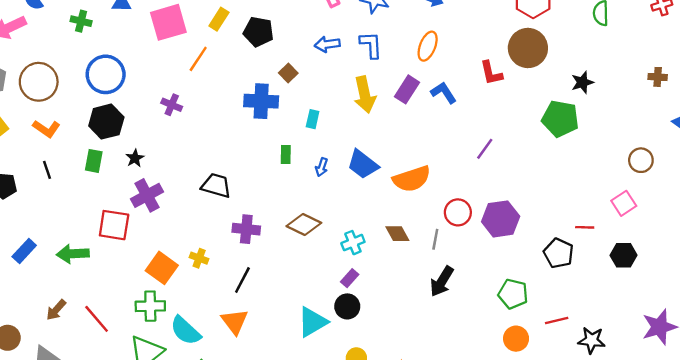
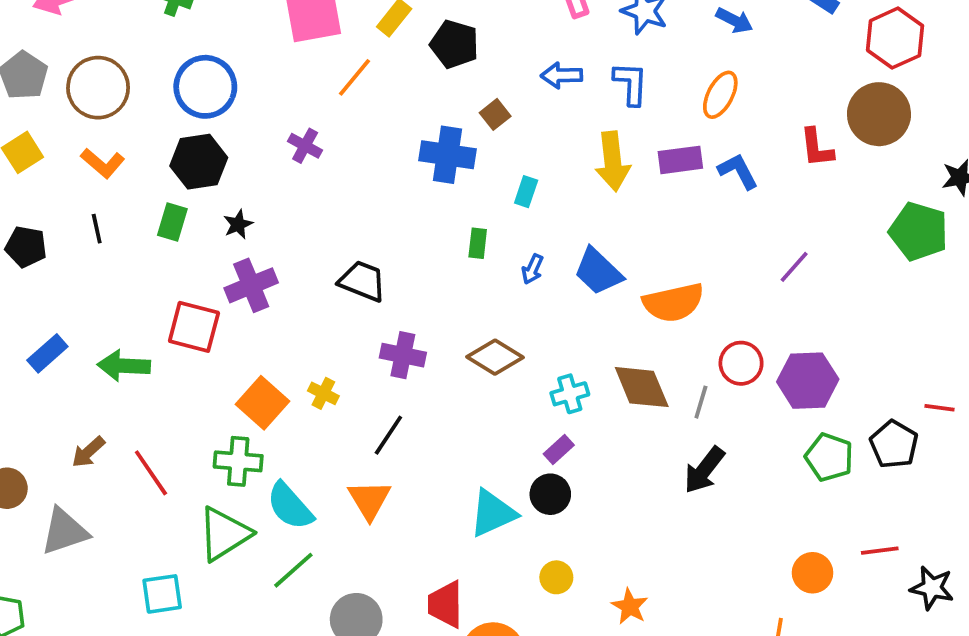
purple rectangle: (407, 89) -> (680, 160), turned 44
brown diamond: (397, 234) -> (642, 387), size x1.5
green pentagon: (513, 294) -> (829, 457), moved

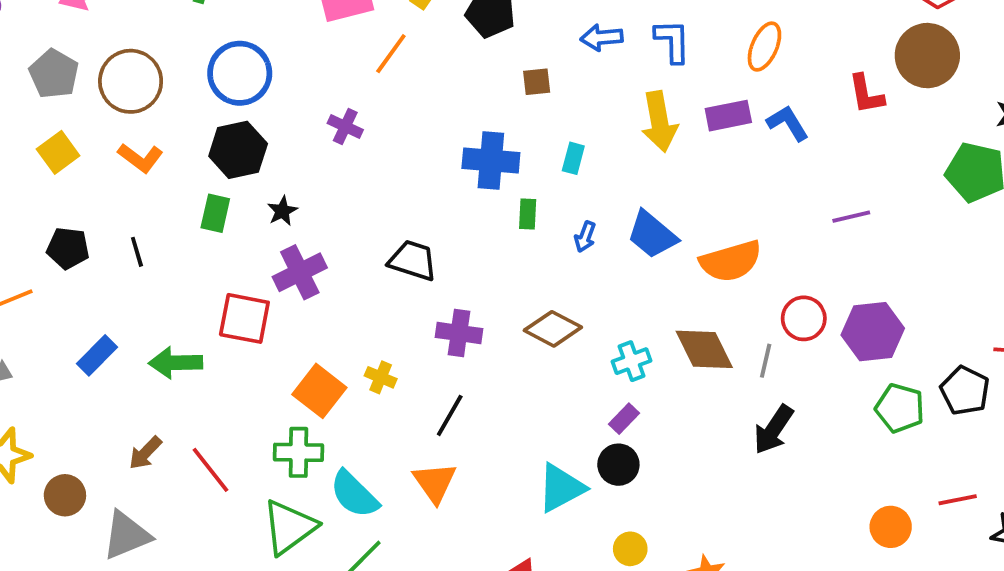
brown square: (495, 114) -> (537, 82), turned 36
blue cross: (447, 155) -> (491, 160), moved
black line: (97, 229) -> (137, 252), moved
purple line: (794, 267) -> (851, 217), turned 39

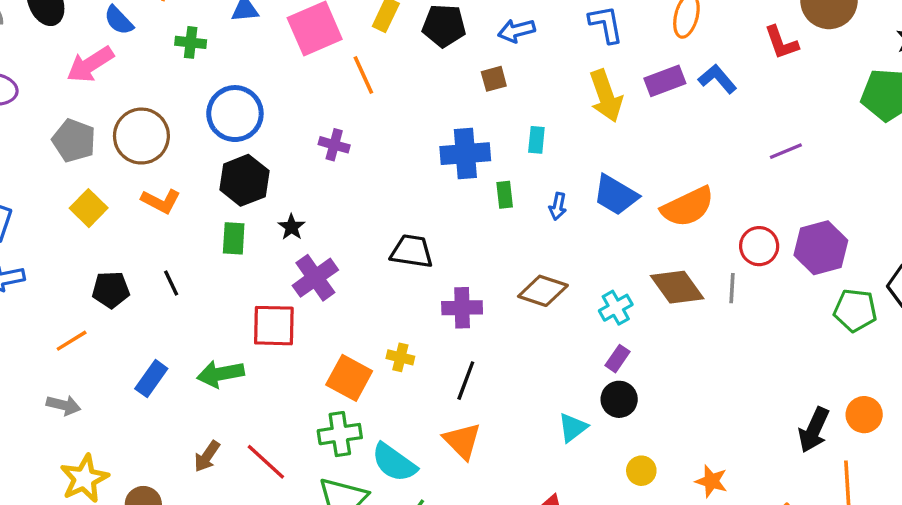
blue arrow: (602, 38) -> (516, 31), moved
orange line: (391, 54) -> (363, 75), turned -51
black arrow: (773, 430) -> (814, 430), moved
cyan triangle: (561, 488) -> (573, 428), size x0.7

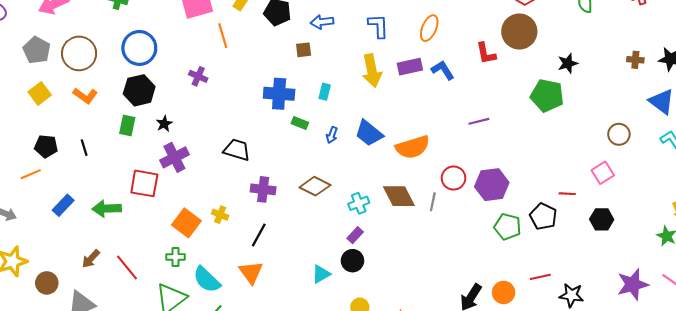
green rectangle: (505, 195) -> (300, 123), turned -70
orange line: (72, 341) -> (31, 174), moved
green cross: (340, 434) -> (175, 257), size x0.7

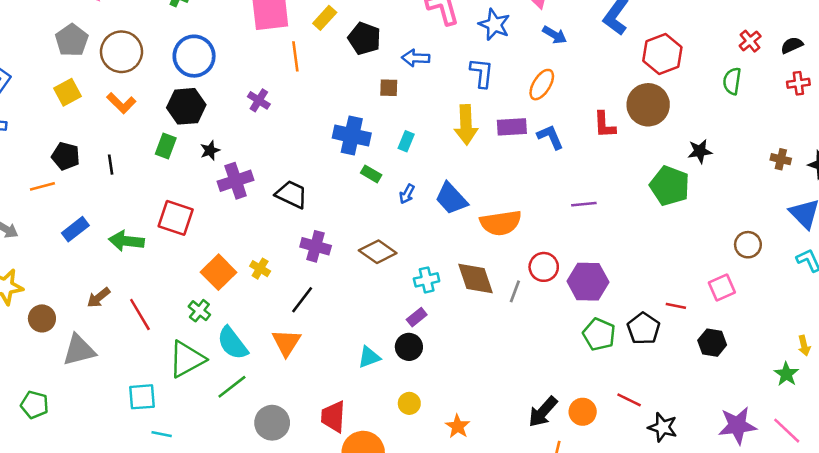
purple cross: (174, 157) -> (236, 181), moved
green cross: (175, 257) -> (199, 311), turned 30
red line: (540, 277) -> (629, 400), turned 30

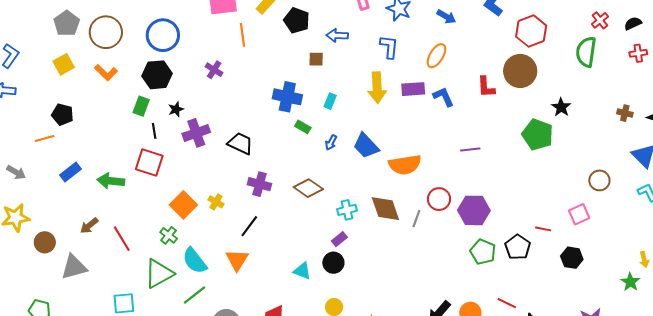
green semicircle: (732, 81) -> (586, 52), size x1.4
black star: (700, 151) -> (561, 107), turned -30
black line: (111, 165) -> (154, 131), moved
cyan triangle: (369, 357) -> (302, 271), turned 42

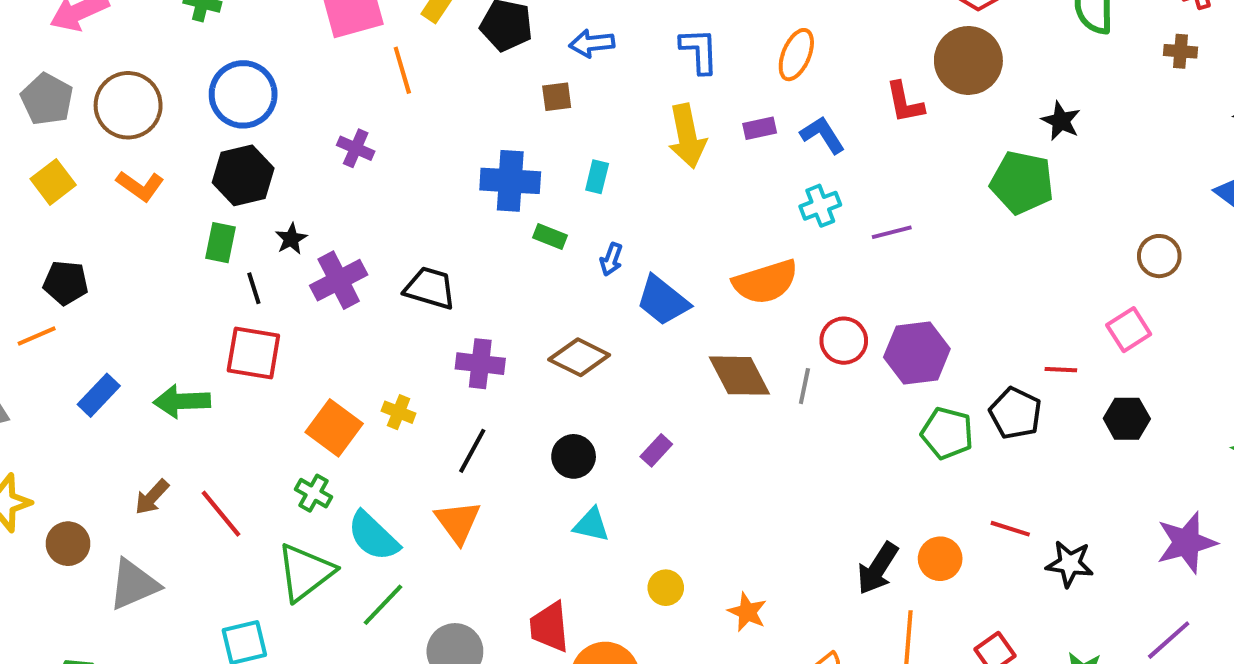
purple rectangle: (413, 89) -> (760, 128), size x0.7
brown cross: (625, 113) -> (1181, 51), moved
blue trapezoid: (366, 146) -> (663, 301), moved
cyan cross: (347, 210) -> (820, 206), moved
black circle: (333, 263) -> (574, 456), moved

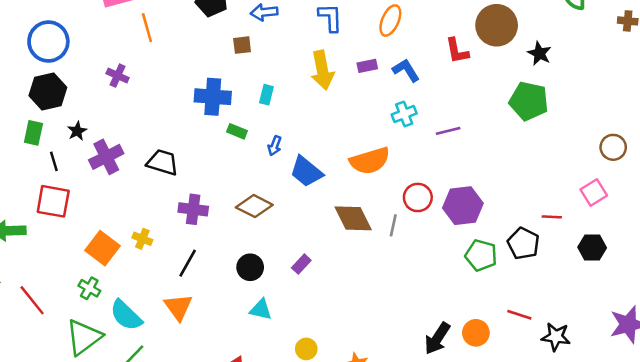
black star: (1061, 121) -> (539, 53), moved

